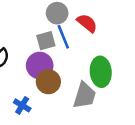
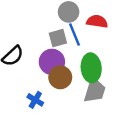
red semicircle: (87, 23) -> (97, 21), turned -30
green ellipse: (101, 72) -> (91, 68), moved

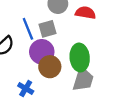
blue line: (75, 35) -> (28, 29), moved

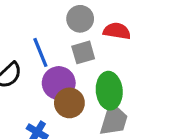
gray square: (48, 29) -> (83, 52), moved

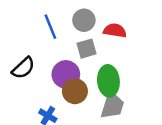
blue line: (40, 52) -> (50, 27), moved

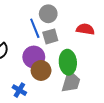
blue line: (50, 27) -> (35, 28), moved
red semicircle: (115, 31) -> (85, 29), moved

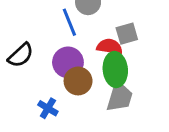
red semicircle: (85, 29) -> (110, 47), moved
gray square: (50, 36) -> (127, 34), moved

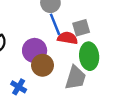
blue line: (69, 22) -> (55, 24), moved
green ellipse: (115, 70) -> (89, 56), moved

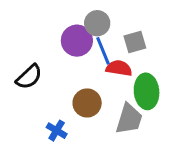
gray square: (81, 28) -> (135, 42), moved
purple circle: (35, 50) -> (77, 41), moved

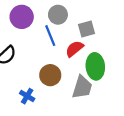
purple circle: (77, 41) -> (22, 17), moved
blue line: (103, 51) -> (50, 36), moved
red semicircle: (119, 68) -> (74, 49), turned -48

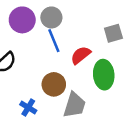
gray circle: (58, 15) -> (51, 17), moved
gray square: (87, 29) -> (113, 33), moved
gray trapezoid: (82, 87) -> (75, 105), moved

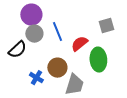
gray circle: (51, 17) -> (34, 34), moved
blue cross: (28, 107) -> (36, 78), moved

